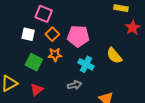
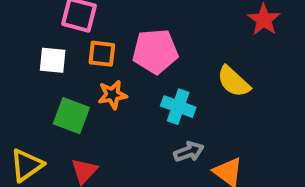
orange square: (52, 34) -> (102, 54), turned -32
gray arrow: (74, 85) -> (189, 152), moved

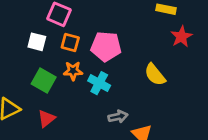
cyan cross: (178, 107) -> (99, 83), moved

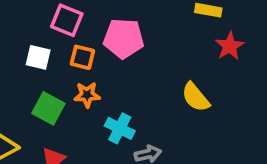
pink pentagon: (106, 46) -> (124, 38), moved
cyan cross: (99, 83) -> (120, 128), moved

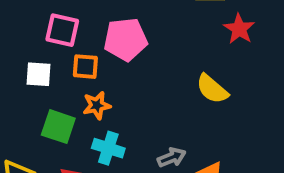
cyan cross: (120, 128) -> (108, 148), moved

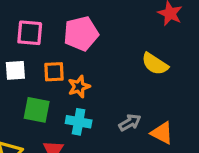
orange square: (85, 67) -> (54, 72), moved
orange star: (97, 105) -> (79, 87), moved

